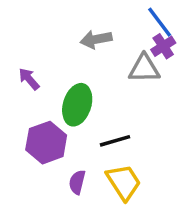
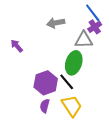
green ellipse: (77, 105) -> (74, 63), moved
black line: (115, 141) -> (67, 82), turned 66
purple hexagon: (46, 143) -> (46, 83), moved

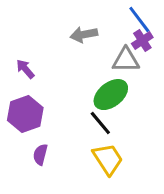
green ellipse: (74, 63) -> (111, 95), turned 35
purple hexagon: (46, 83) -> (25, 114), moved
purple semicircle: (45, 106) -> (40, 155), moved

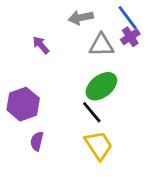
gray arrow: (84, 35) -> (81, 18), moved
gray triangle: (126, 60) -> (101, 45), moved
purple arrow: (25, 69) -> (41, 45), moved

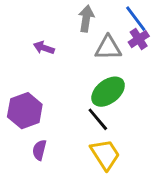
gray arrow: (81, 18) -> (86, 19), turned 110
purple arrow: (41, 45) -> (44, 48), turned -30

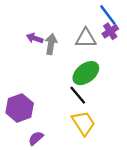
gray arrow: (86, 19) -> (51, 44), moved
purple hexagon: (25, 111) -> (20, 108), moved
purple semicircle: (39, 150) -> (36, 138), moved, turned 35

